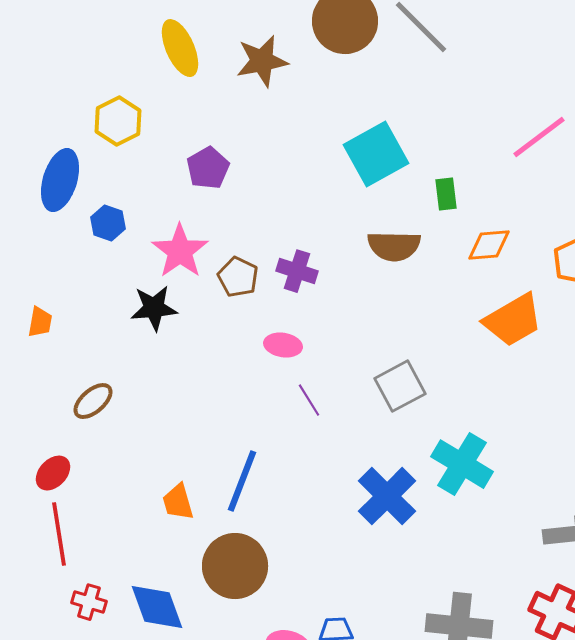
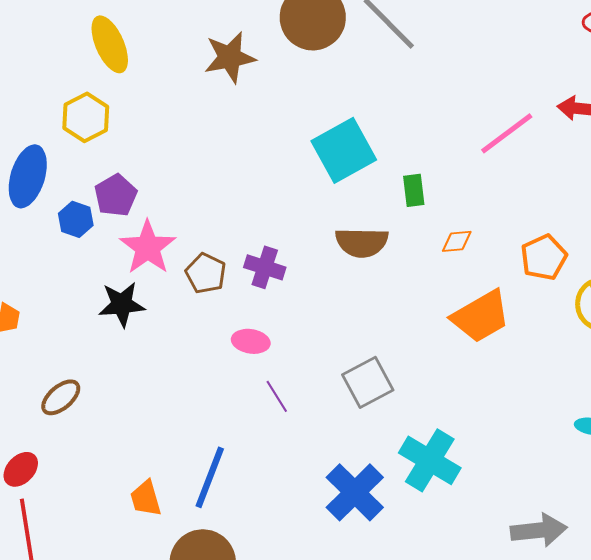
yellow ellipse: (180, 48) -> (110, 44), moved
purple pentagon: (208, 168) -> (116, 195), moved
orange diamond: (489, 245) -> (457, 241), size x0.7

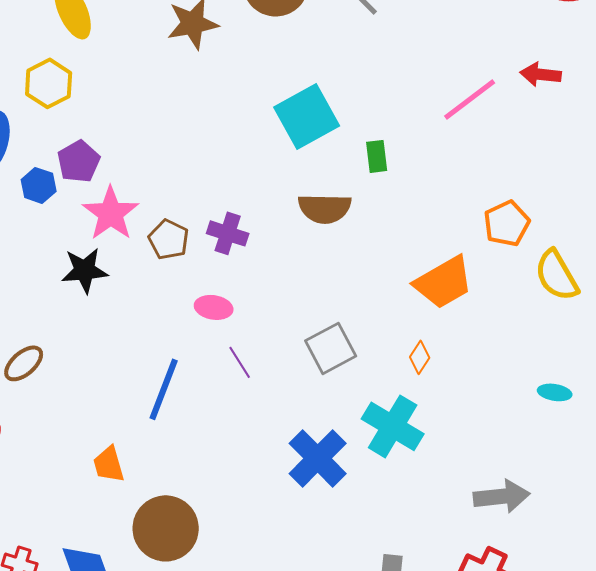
orange diamond: (457, 241) -> (420, 357), moved, turned -52
blue line: (210, 477) -> (164, 389), moved

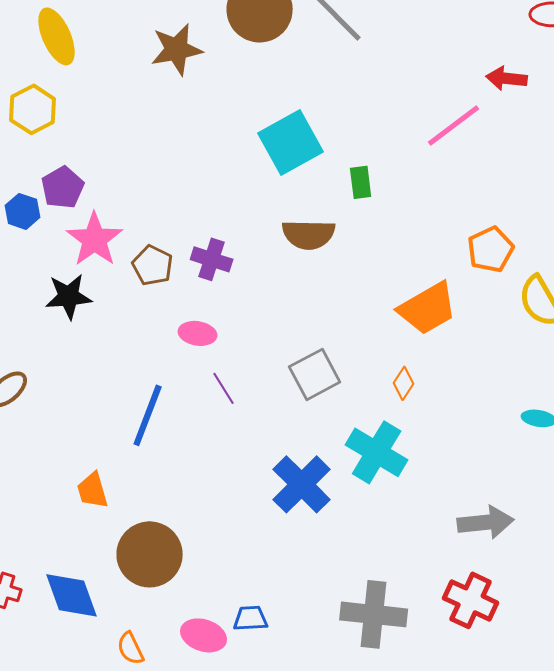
red arrow: (541, 74) -> (507, 78), moved

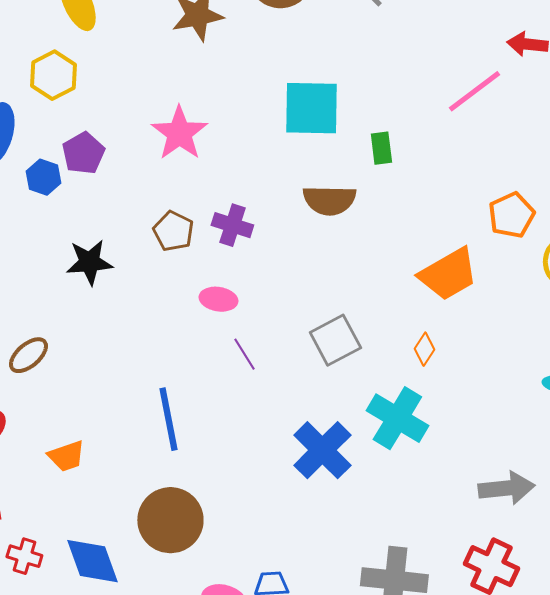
cyan square: (291, 142) -> (311, 108), turned 30
pink star: (95, 239) -> (179, 133), moved
blue line: (148, 415) -> (168, 419), moved, turned -32
orange trapezoid: (93, 490) -> (66, 456), moved, turned -93

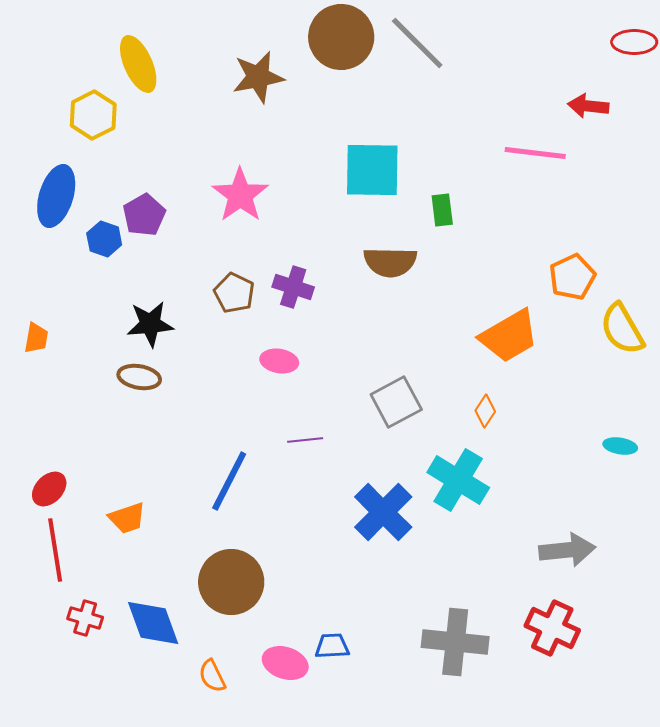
yellow hexagon: (53, 75) -> (93, 115), moved
pink line: (474, 91) -> (535, 153), turned 44
purple line: (244, 354) -> (305, 440), moved, turned -64
brown ellipse: (28, 355) -> (139, 377), moved, turned 51
blue line: (168, 419) -> (229, 481), turned 38

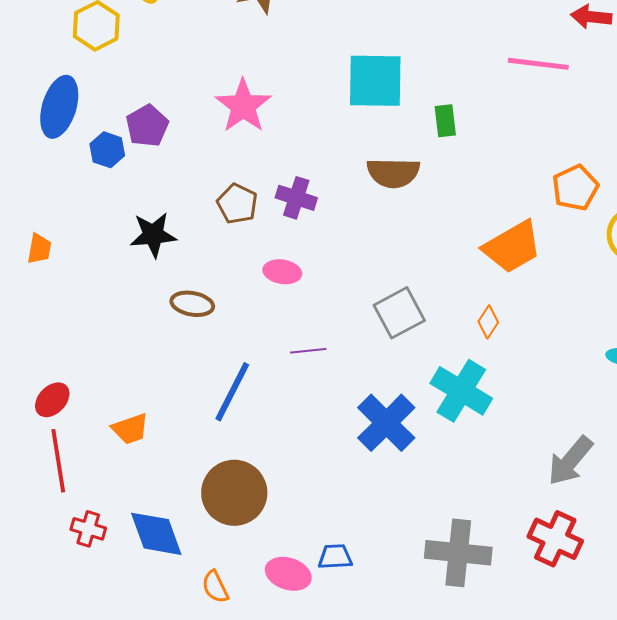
brown ellipse: (139, 377) -> (192, 304), moved
gray arrow: (567, 550) -> (570, 461), turned 136

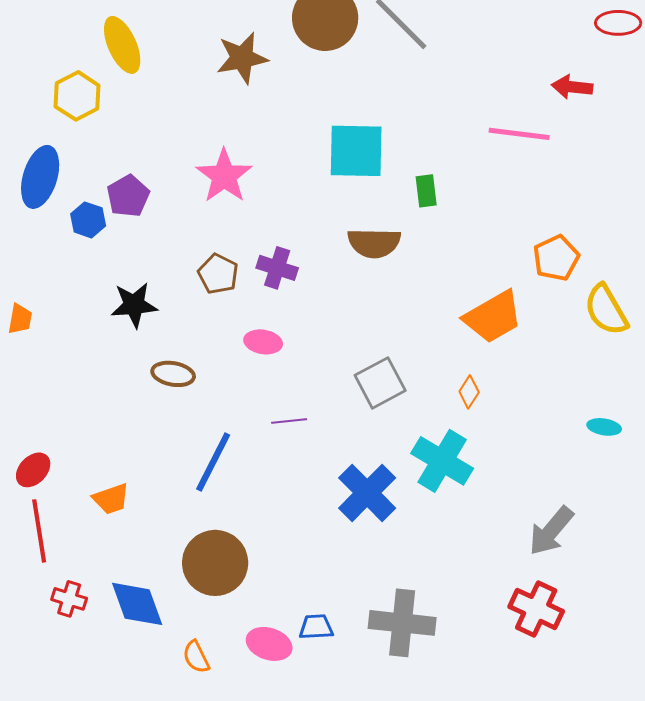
gray cross: (458, 553) -> (402, 623), moved

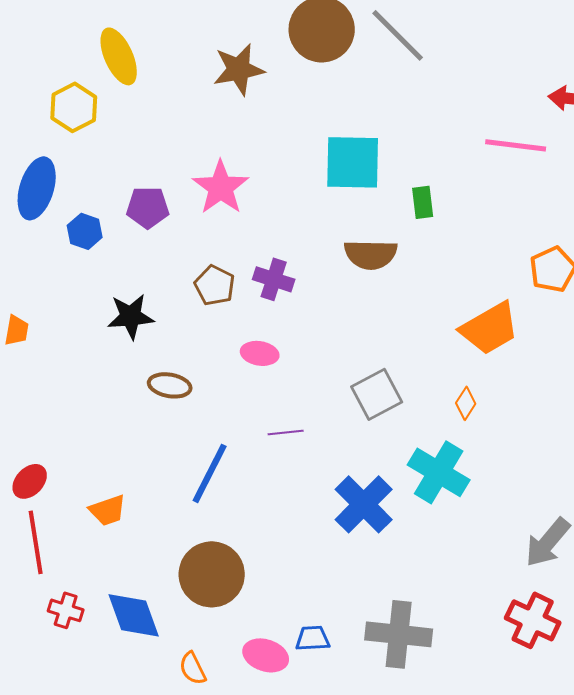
purple pentagon: (128, 196) -> (148, 207), moved, turned 30

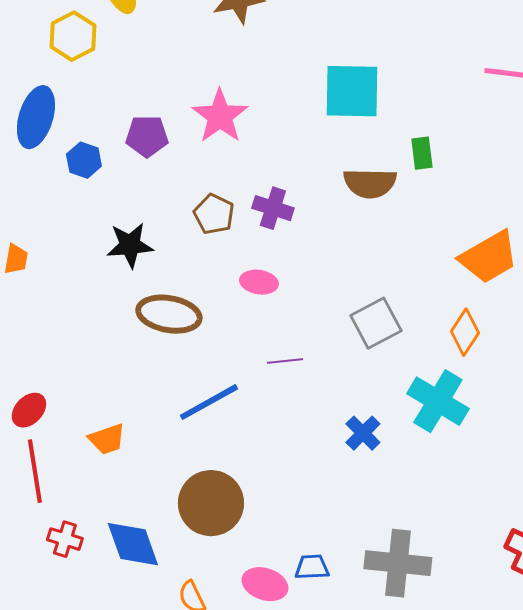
green rectangle: (423, 202) -> (422, 153), moved
brown ellipse: (170, 385) -> (169, 314), size x1.5
orange diamond: (466, 403) -> (465, 332), size x1.4
blue line: (210, 473) -> (209, 402), turned 34
blue cross: (364, 504) -> (363, 433), size x0.6

